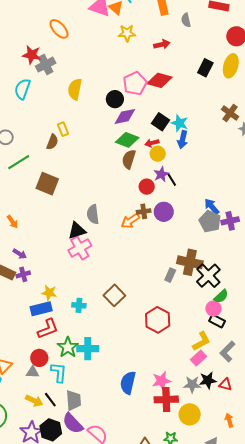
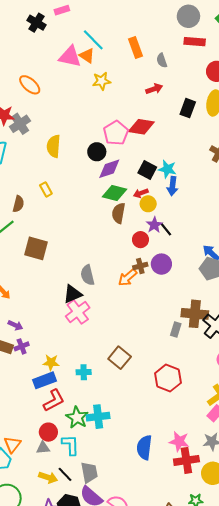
red arrow: (162, 44) -> (154, 89), moved
brown semicircle: (52, 142) -> (18, 204), moved
pink star: (161, 381) -> (179, 441), turned 30

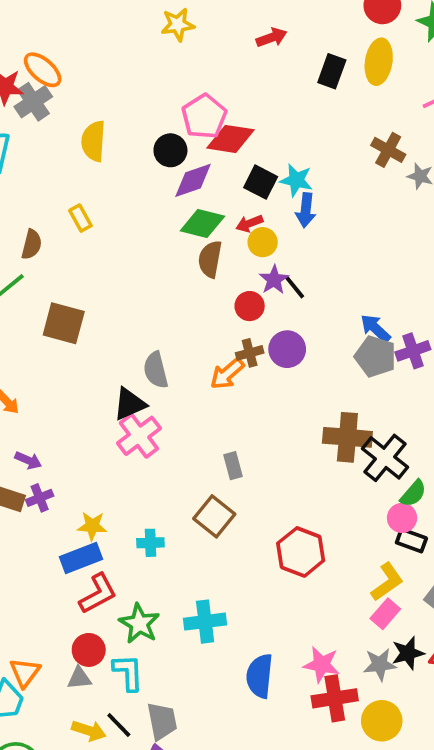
orange ellipse: (30, 85) -> (43, 70), moved
red diamond: (141, 127) -> (230, 139), moved
gray rectangle: (176, 330) -> (233, 466), moved, turned -32
cyan cross: (98, 417) -> (205, 622), moved

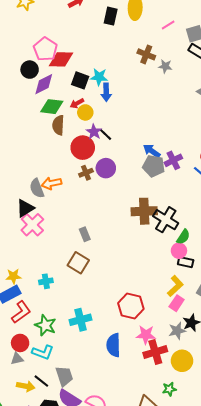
red circle: (250, 306) -> (83, 148), size x1.5
orange arrow: (227, 374) -> (52, 183), moved, turned 36
red hexagon: (301, 552) -> (131, 306), moved
cyan L-shape: (128, 672) -> (43, 352), turned 120

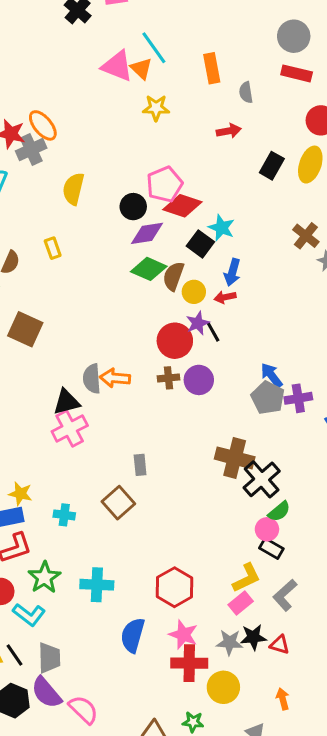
cyan star: (99, 77) -> (222, 228), moved
red arrow: (77, 103) -> (225, 297), moved
brown semicircle: (58, 125) -> (174, 276), moved

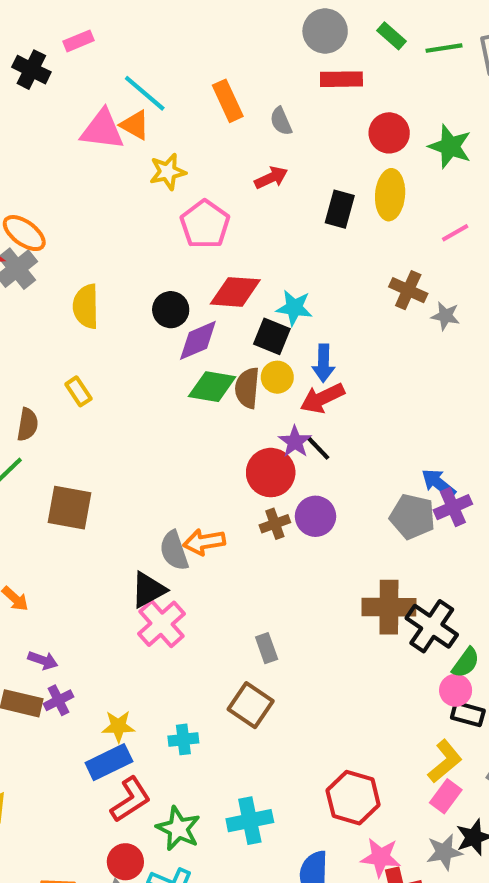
pink pentagon: (165, 184) -> (205, 224), moved
yellow circle: (194, 292) -> (277, 377), moved
red arrow: (225, 297) -> (322, 398), size x1.5
blue arrow: (272, 375) -> (439, 483), moved

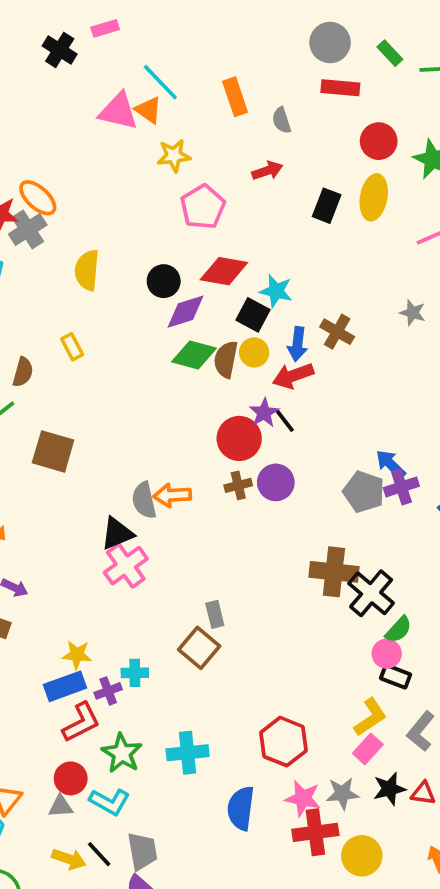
brown cross: (408, 290) -> (337, 332), moved
gray rectangle: (267, 648) -> (215, 614), moved
purple cross: (58, 700) -> (108, 691), moved
gray star: (444, 852) -> (342, 793), moved

